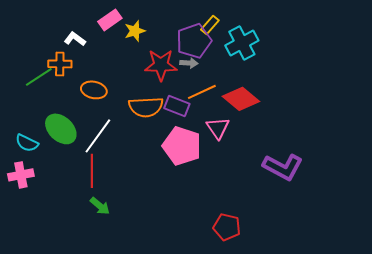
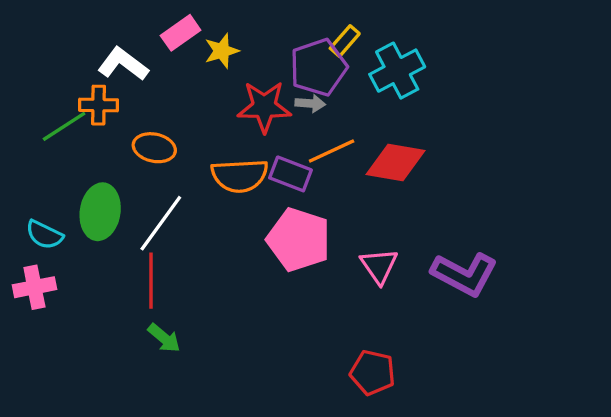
white L-shape: (75, 39) -> (123, 64), size x1.4
red diamond: (241, 99) -> (396, 162), turned -30
pink triangle: (218, 128) -> (379, 266), moved
green ellipse: (61, 129) -> (100, 212), turned 56

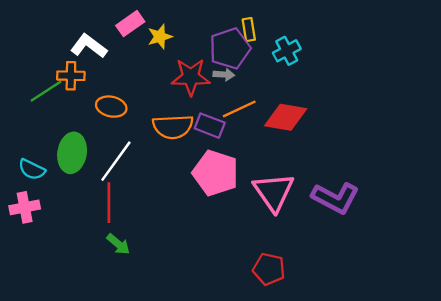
yellow rectangle: (345, 41) -> (249, 29), turned -50
cyan cross: (397, 71) -> (287, 51), size x0.7
pink triangle: (379, 266) -> (274, 192), size x1.5

